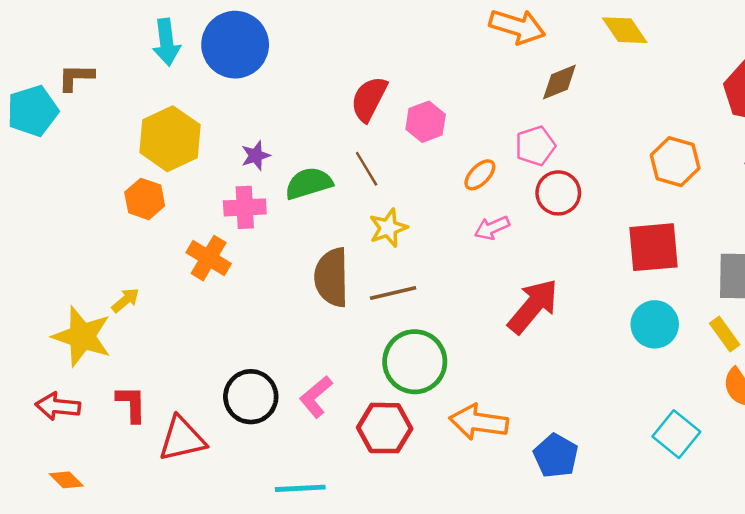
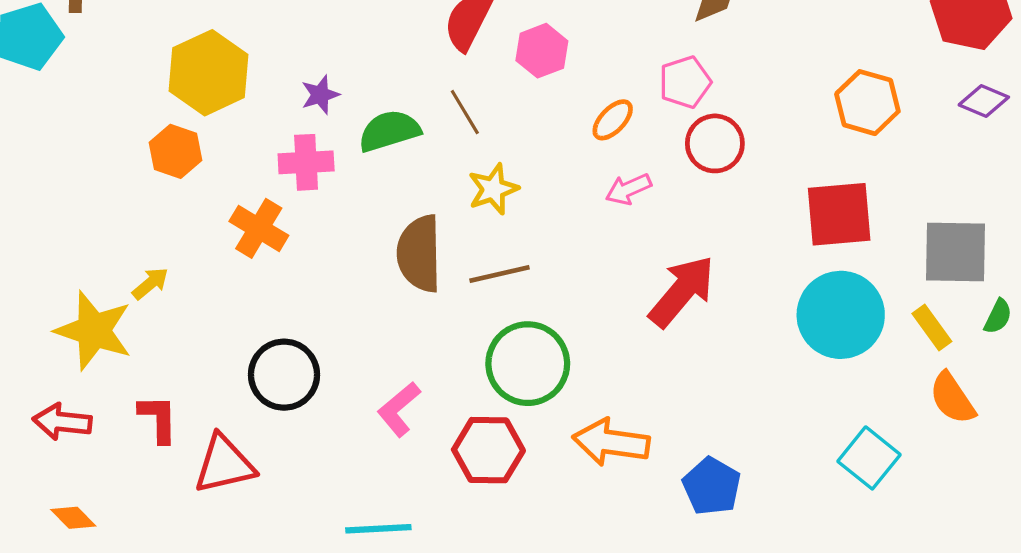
cyan circle: (655, 324) -> (841, 315), size x1.4
black circle: (251, 397) -> (284, 375), moved

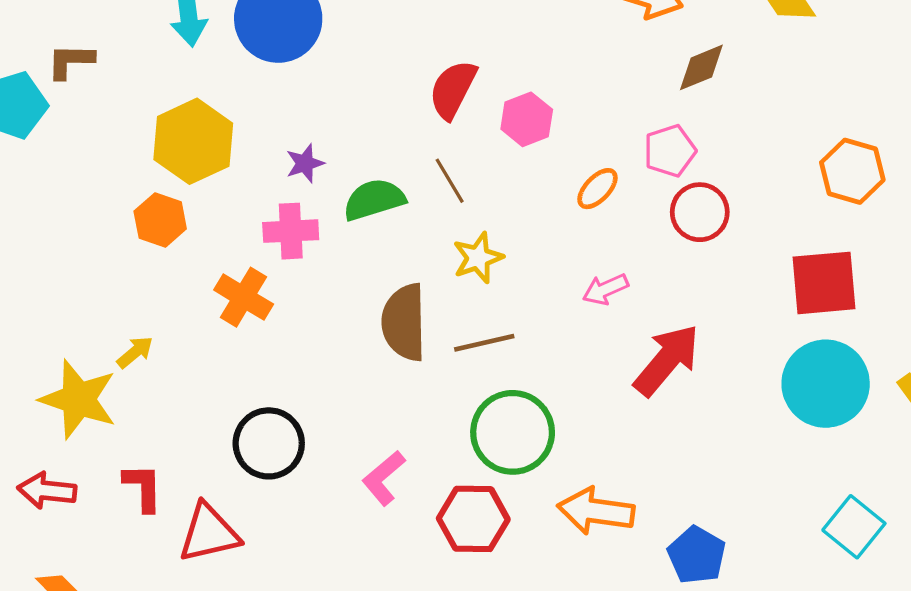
pink arrow: (628, 189) -> (605, 289), moved

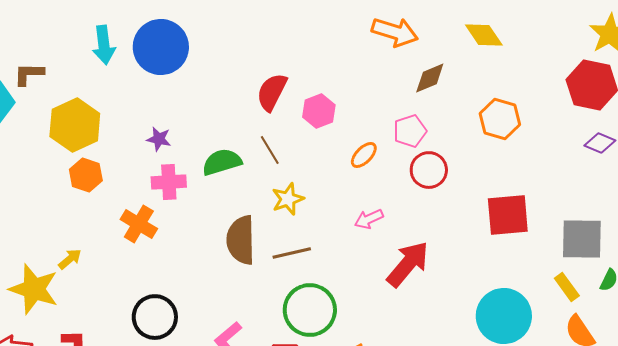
yellow hexagon: (193, 141) -> (75, 125), moved
purple star: (305, 163) -> (159, 139), moved, turned 30
orange hexagon: (852, 171) -> (500, 119), moved
cyan circle: (826, 384) -> (504, 316), moved

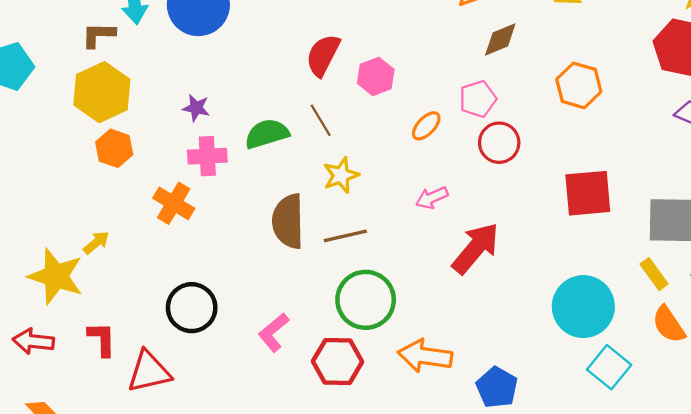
brown L-shape: (29, 74) -> (98, 35), moved

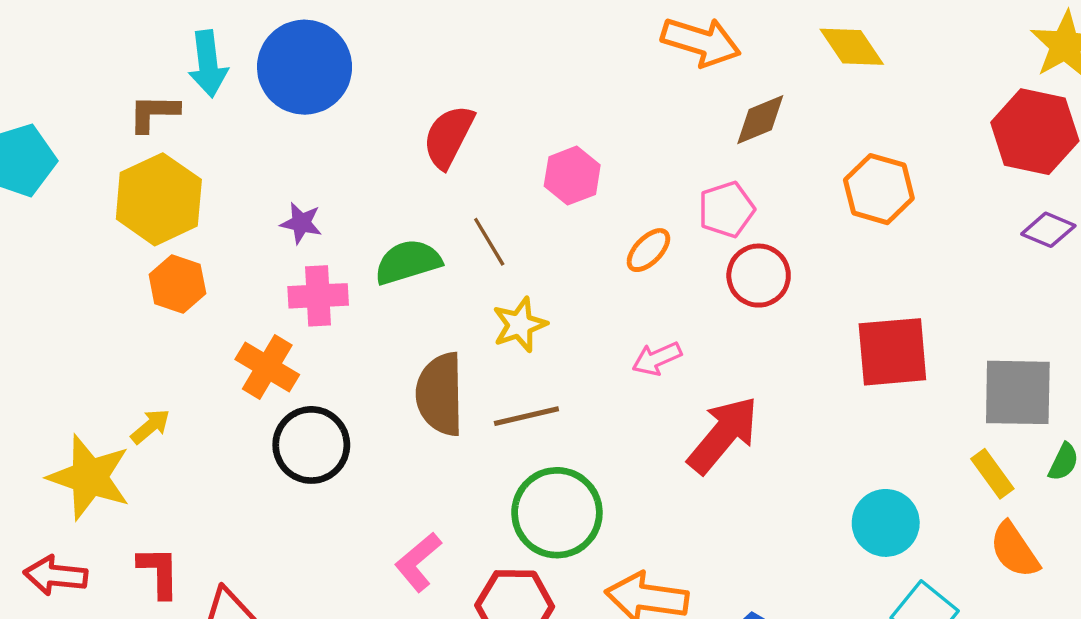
red semicircle: (323, 55) -> (449, 137), moved
cyan circle: (583, 307) -> (886, 523), size x0.7
black circle: (192, 308) -> (311, 445), moved

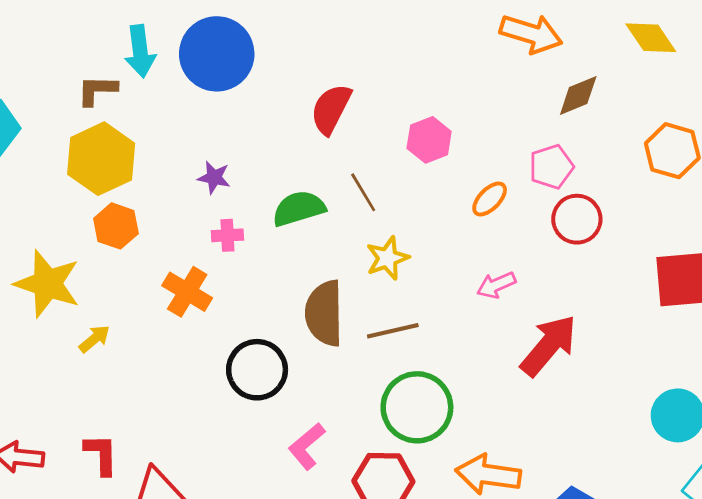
pink cross: (318, 296) -> (227, 235), size x0.7
black circle: (311, 445) -> (257, 370), moved
yellow star: (89, 477) -> (47, 284), moved

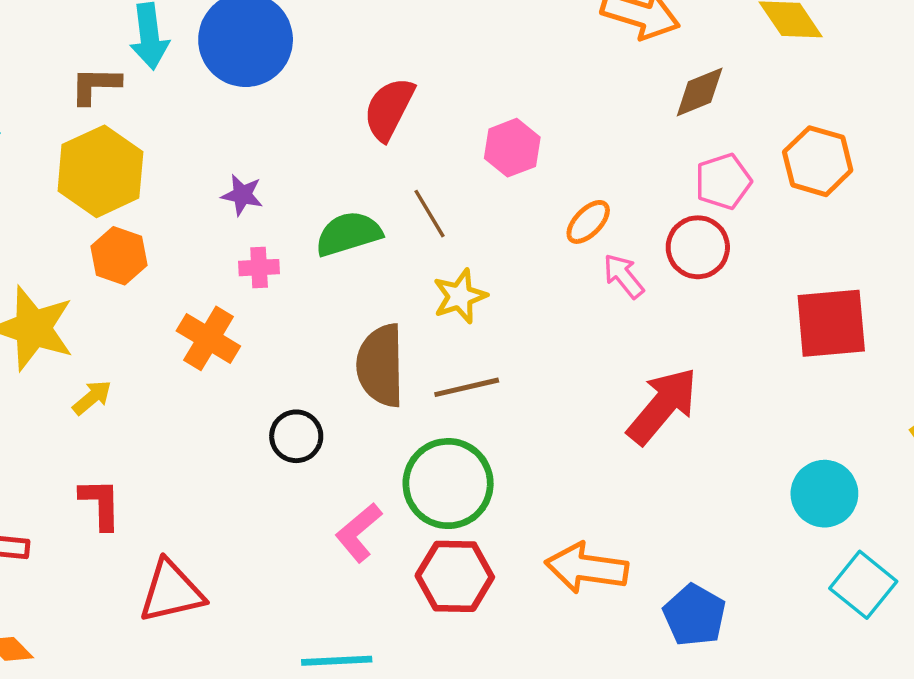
pink pentagon: (551, 167) -> (723, 181), moved
pink arrow: (496, 285) -> (624, 276), moved, turned 75
black circle: (257, 370) -> (296, 436), size x0.7
green circle: (417, 407) -> (448, 484), moved
red L-shape: (101, 454) -> (100, 504), moved

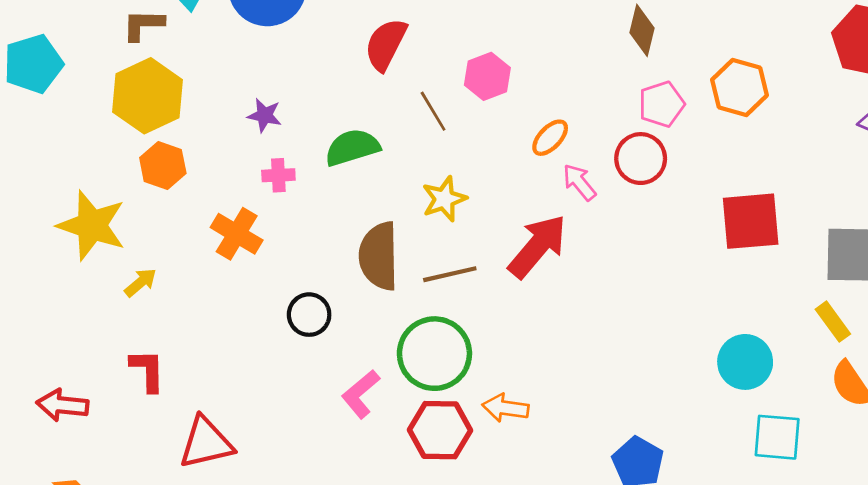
brown diamond: (700, 92) -> (642, 30), turned -54
brown line: (430, 214) -> (433, 111), moved
red arrow: (662, 406) -> (538, 246), moved
orange arrow: (586, 568) -> (505, 408), moved, size x0.7
cyan square: (863, 585) -> (777, 437), turned -34

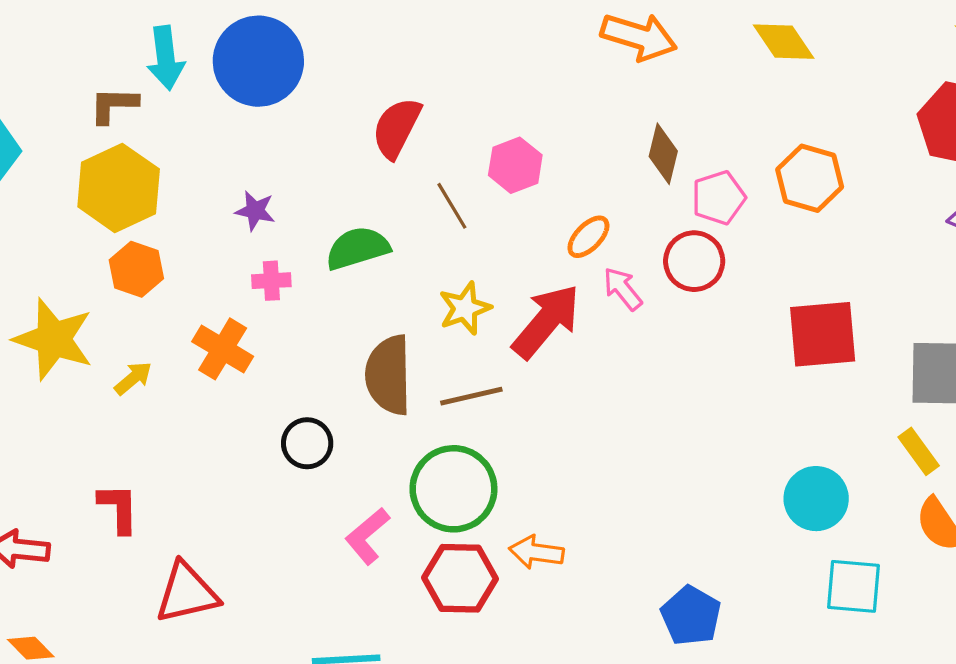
brown diamond: (642, 30) -> (663, 154), moved
red arrow: (538, 246) -> (546, 321), moved
yellow arrow: (141, 283) -> (133, 378), moved

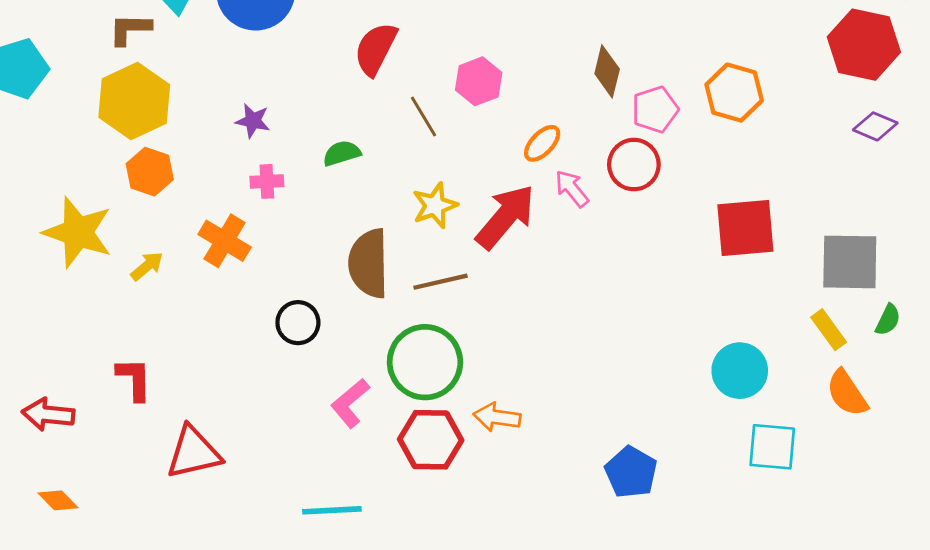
green semicircle: (358, 248) -> (342, 153), size x0.7

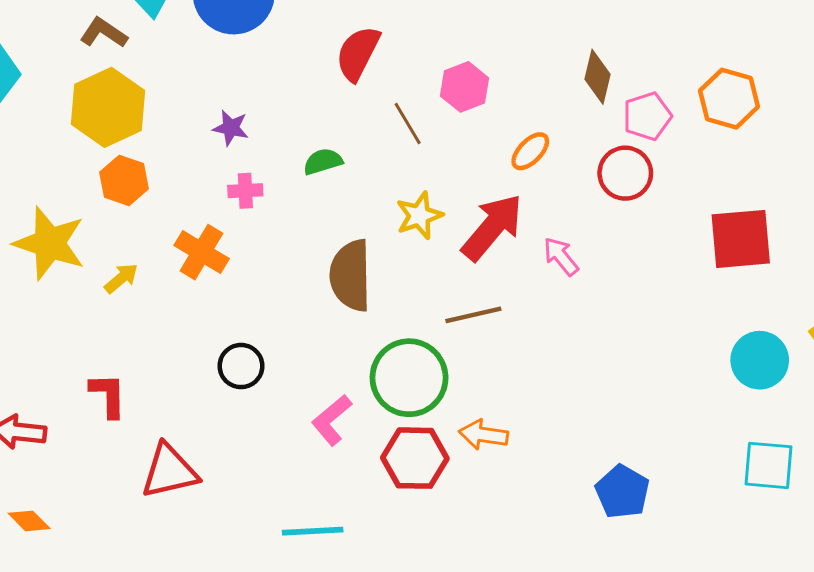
brown L-shape: (130, 29) -> (104, 33), turned 33
pink arrow: (572, 189) -> (561, 256), moved
brown line: (441, 282) -> (473, 315), moved
black circle: (298, 323) -> (241, 366), moved
cyan circle: (740, 371) -> (760, 360), moved

